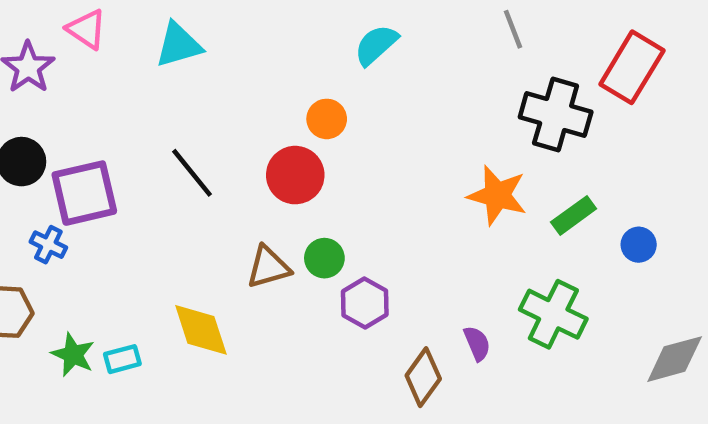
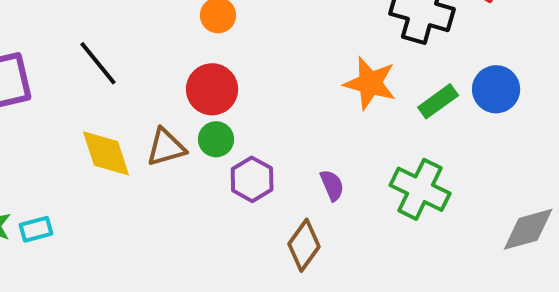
red circle: (295, 175) -> (212, 89), moved
blue circle: (639, 245) -> (496, 89), moved, size x1.5
yellow diamond: (201, 330) -> (106, 153), moved
purple semicircle: (477, 343) -> (332, 185), moved

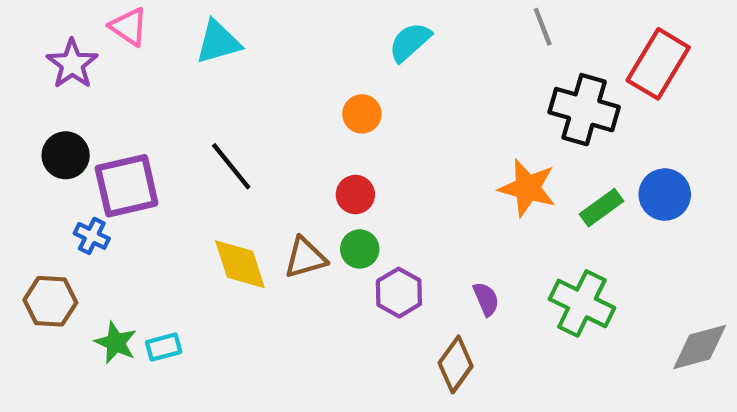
red circle: (212, 89) -> (355, 195), size x0.7

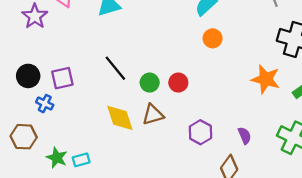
orange circle: (362, 114) -> (213, 38), moved
black circle: (66, 155) -> (28, 76), moved
purple square: (127, 186) -> (62, 78), size x0.7
green circle: (360, 249) -> (150, 83), moved

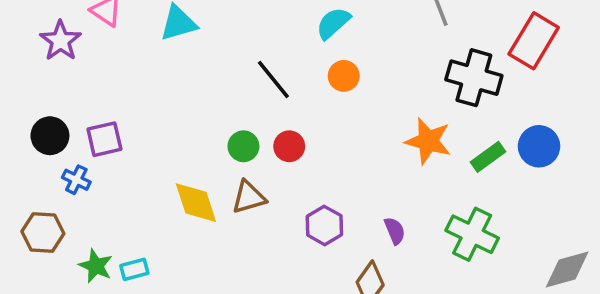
black line: (115, 68) -> (273, 79), moved

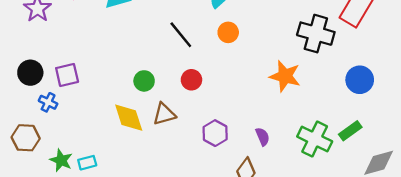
green circle: (243, 146) -> (144, 81), moved
green rectangle: (488, 157) -> (350, 131), moved

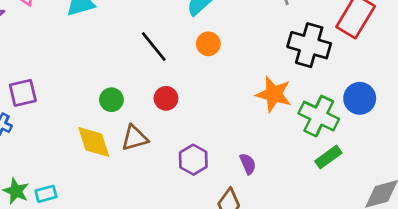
green rectangle: (350, 131) -> (328, 157), moved
green cross: (315, 139) -> (319, 116), moved

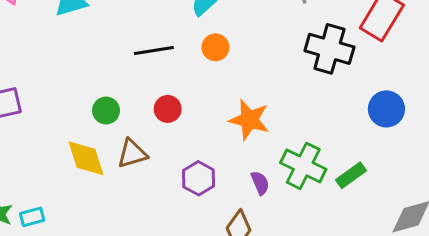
black line: (154, 47) -> (154, 50), turned -60
orange star: (274, 94) -> (249, 120), moved
green cross: (319, 116) -> (303, 166), moved

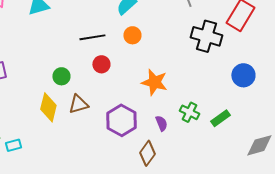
red circle: (168, 109) -> (101, 64), moved
yellow diamond: (86, 158) -> (48, 107), turned 32
green cross: (303, 166) -> (189, 112), size x0.7
purple hexagon: (198, 178) -> (121, 120), size x1.4

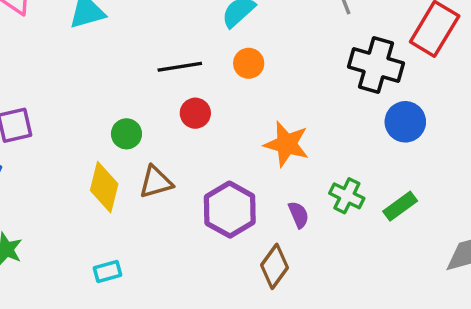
blue circle: (243, 75) -> (405, 122), moved
cyan rectangle: (13, 145) -> (108, 272), moved

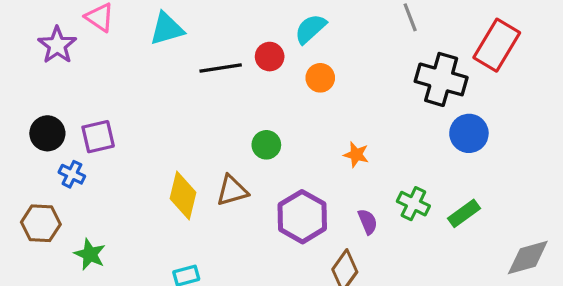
black line: (180, 67) -> (221, 68), moved
red circle: (195, 113) -> (270, 57), moved
green circle: (126, 134) -> (266, 145), moved
orange star: (287, 144) -> (356, 155), size x0.6

